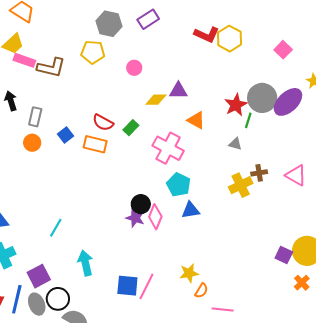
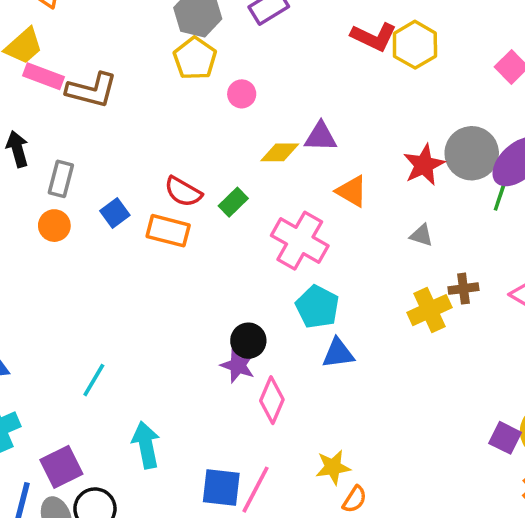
yellow pentagon: (93, 52) -> (195, 58), moved, turned 30
green line: (248, 120) -> (500, 197), moved
pink diamond: (155, 217) -> (272, 400), moved

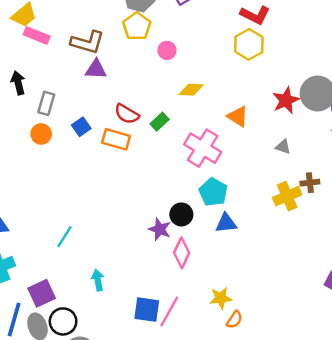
yellow hexagon: (415, 45) -> (249, 44), moved
brown L-shape: (92, 90) -> (87, 42), moved
purple triangle: (321, 137) -> (96, 69), moved
black circle: (248, 341) -> (181, 214), moved
cyan arrow: (146, 445) -> (98, 280), size x0.7

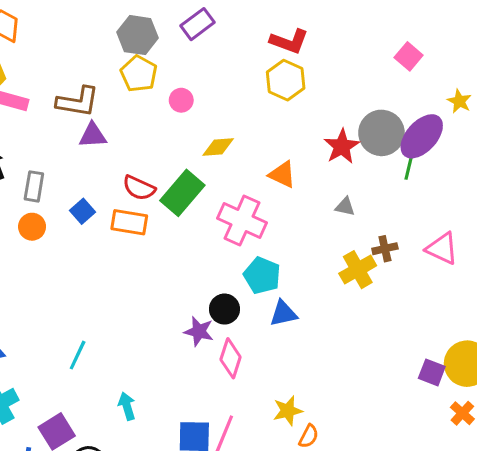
green rectangle: (160, 122) -> (182, 193), size x1.8

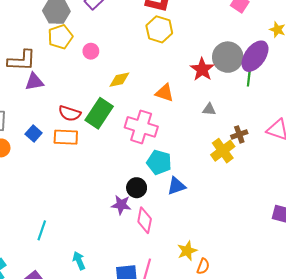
yellow pentagon: (139, 74) -> (60, 37), turned 30

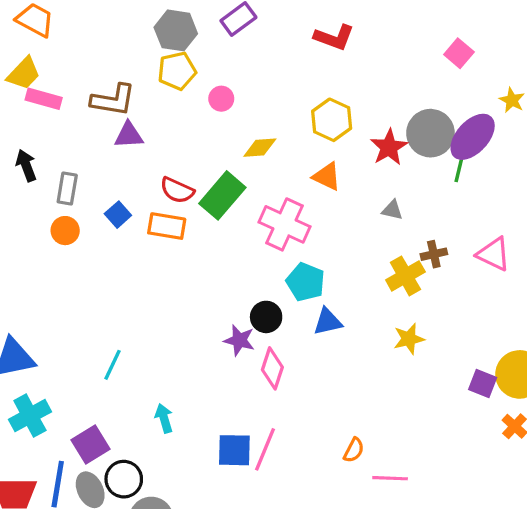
yellow hexagon: (159, 29) -> (332, 120), moved
yellow star: (187, 251) -> (409, 339), moved

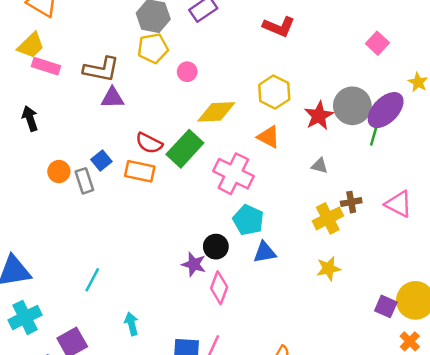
yellow diamond: (260, 148) -> (216, 112), size x1.4
gray rectangle: (67, 189) -> (84, 181), moved, turned -30

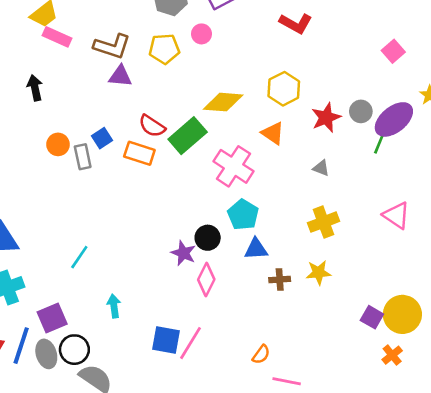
yellow pentagon: (153, 48) -> (164, 49), moved
pink circle: (187, 72) -> (201, 34), moved
gray circle: (352, 106) -> (361, 111), size x0.6
brown cross: (351, 202) -> (280, 279), moved

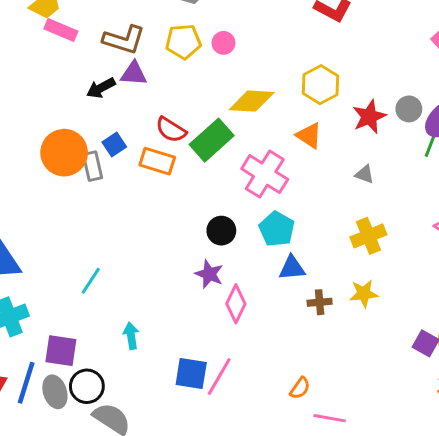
pink circle: (201, 34) -> (224, 43), moved
black arrow: (35, 88) -> (101, 88), moved, turned -105
orange circle: (58, 144) -> (64, 153), size x1.8
black circle: (208, 238) -> (221, 231), moved
purple square: (52, 318) -> (61, 351), turned 32

